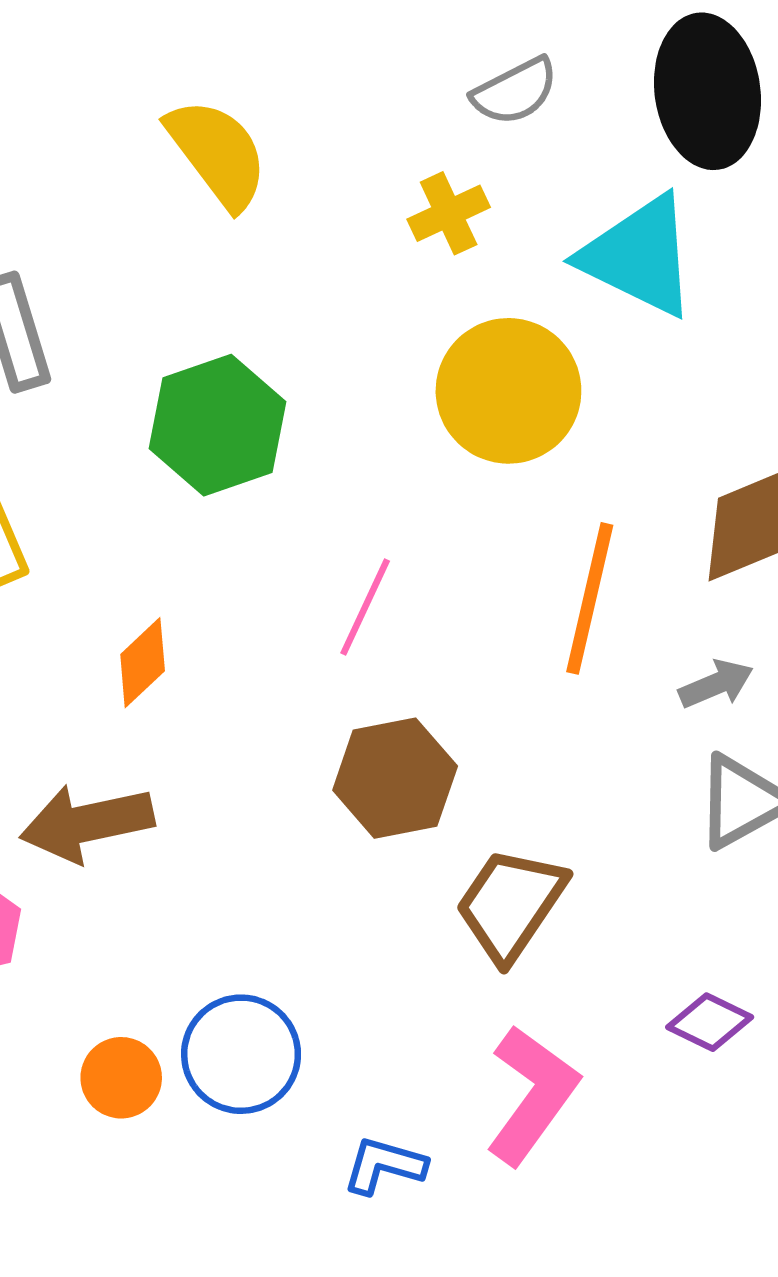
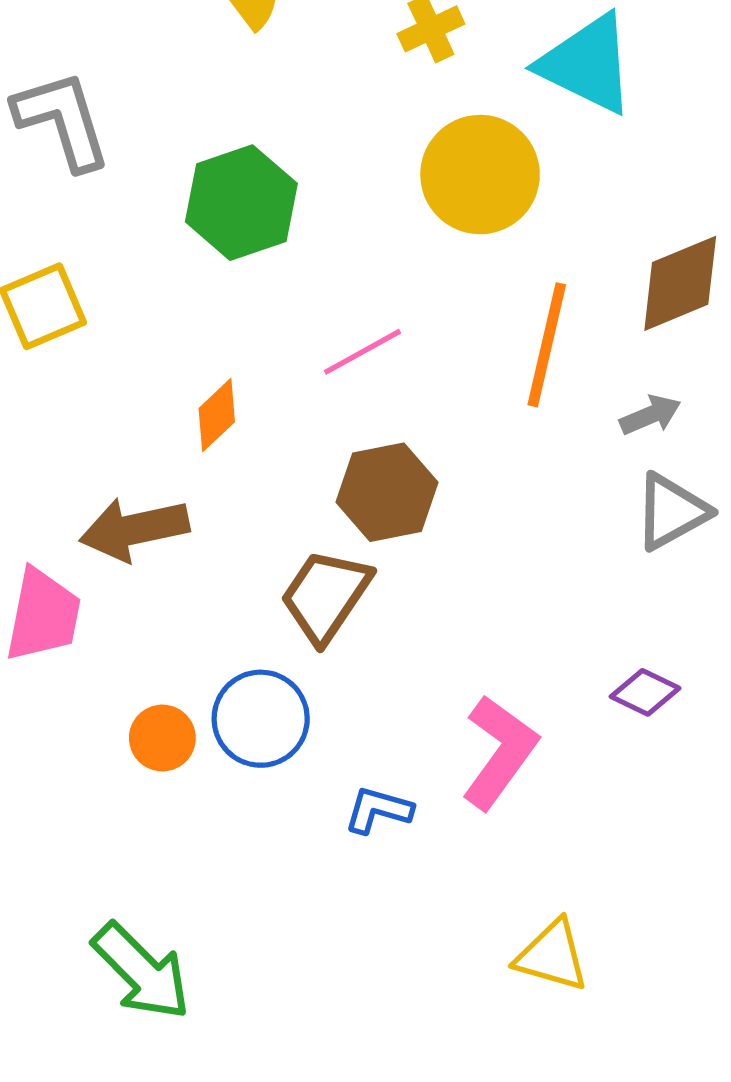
pink line: (365, 607) -> (362, 352), turned 36
orange diamond: (143, 663) -> (217, 415), moved
brown trapezoid: (511, 904) -> (326, 596), moved

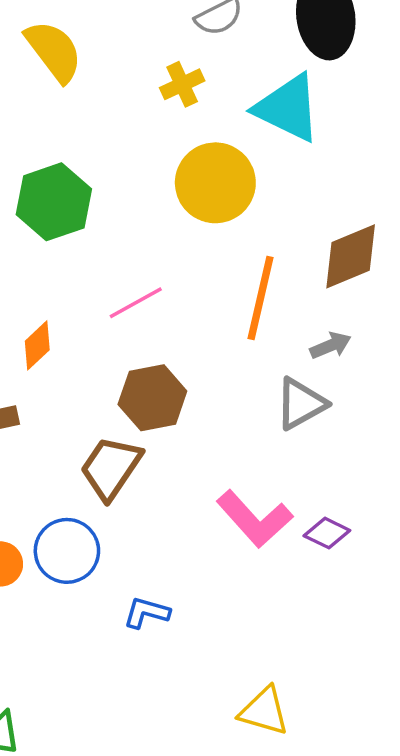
gray triangle: (671, 512) -> (301, 404), moved
pink L-shape: (499, 752) -> (255, 519), moved, turned 102

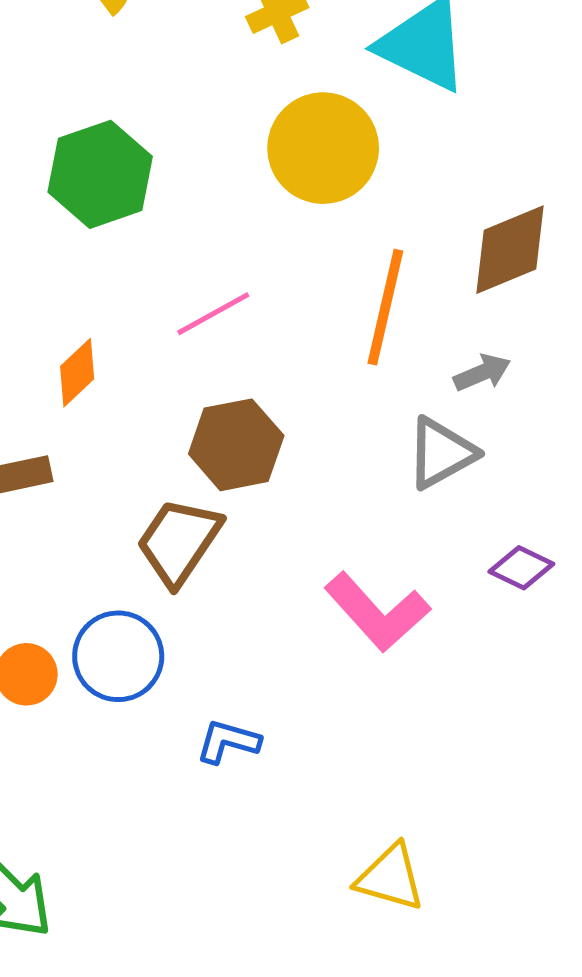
purple diamond: (327, 533) -> (521, 568), moved

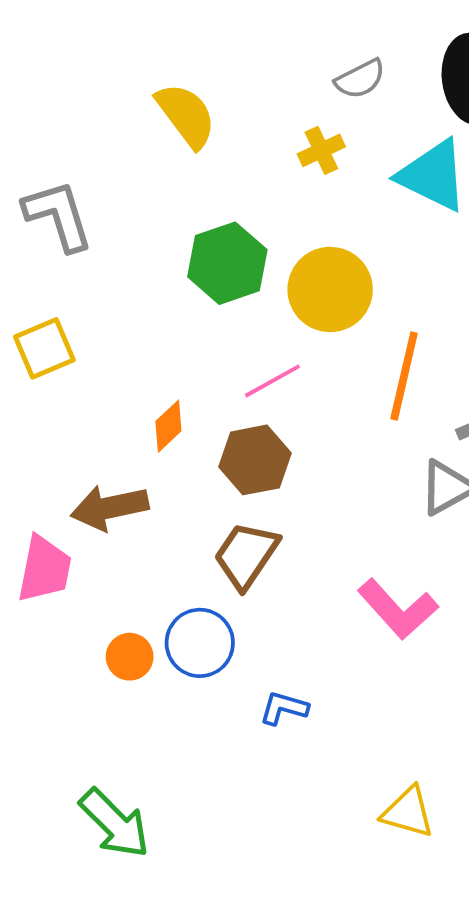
yellow circle: (323, 148) -> (330, 289), moved
green hexagon: (100, 174) -> (227, 263), moved
brown hexagon: (236, 445) -> (255, 460), moved

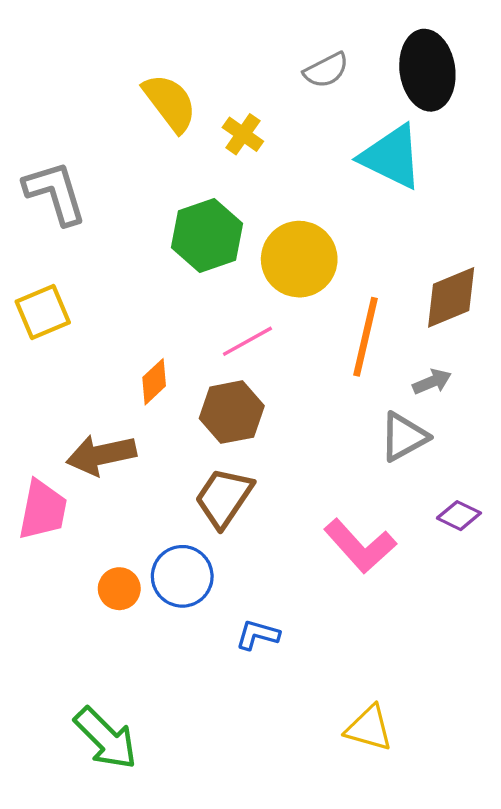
yellow cross: (321, 150) -> (243, 134), moved, turned -30

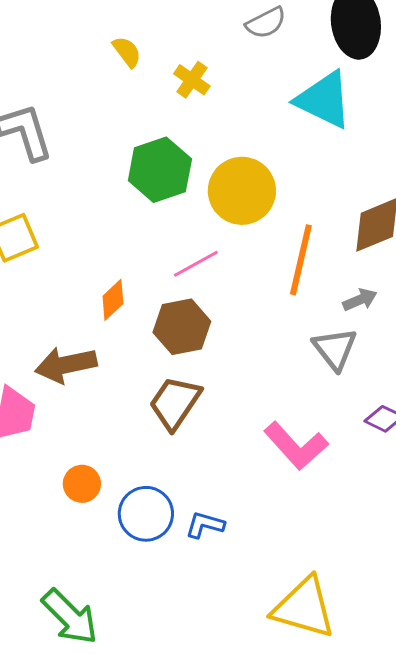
yellow semicircle: (170, 103) -> (127, 52), size x0.6
gray triangle: (404, 437) -> (335, 349), turned -39
blue circle: (182, 576) -> (146, 514), moved
yellow triangle: (369, 728) -> (304, 608), size x1.5

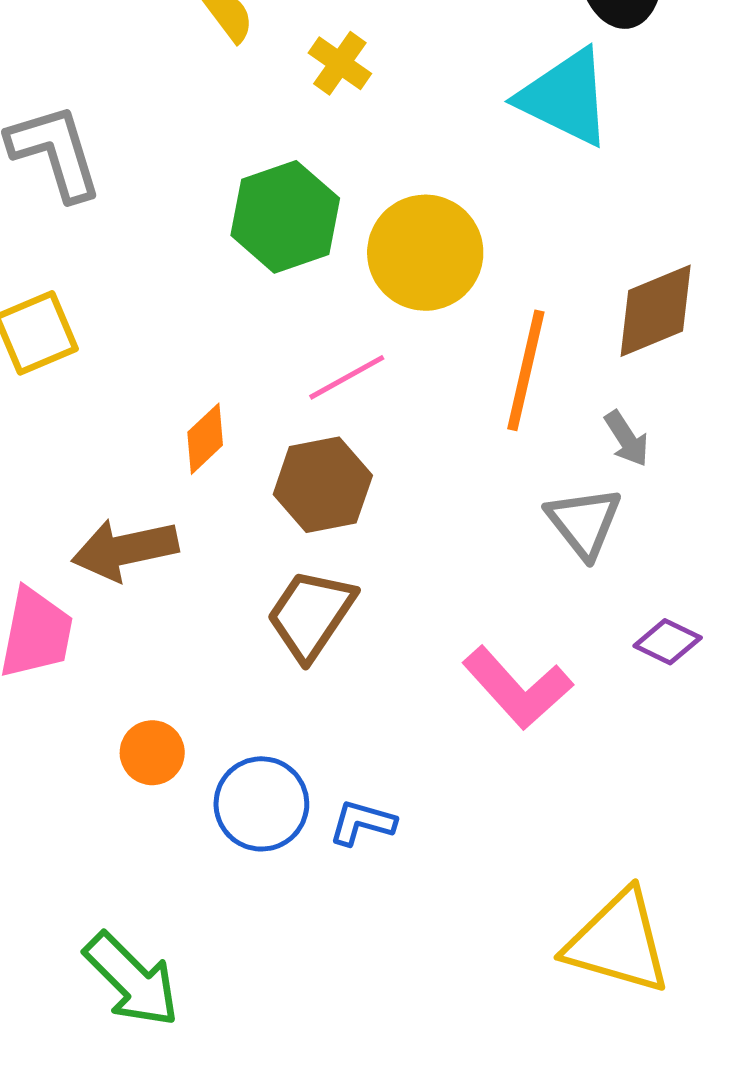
gray arrow: (360, 300) -> (627, 439), turned 80
yellow triangle: (304, 608) -> (618, 942), moved

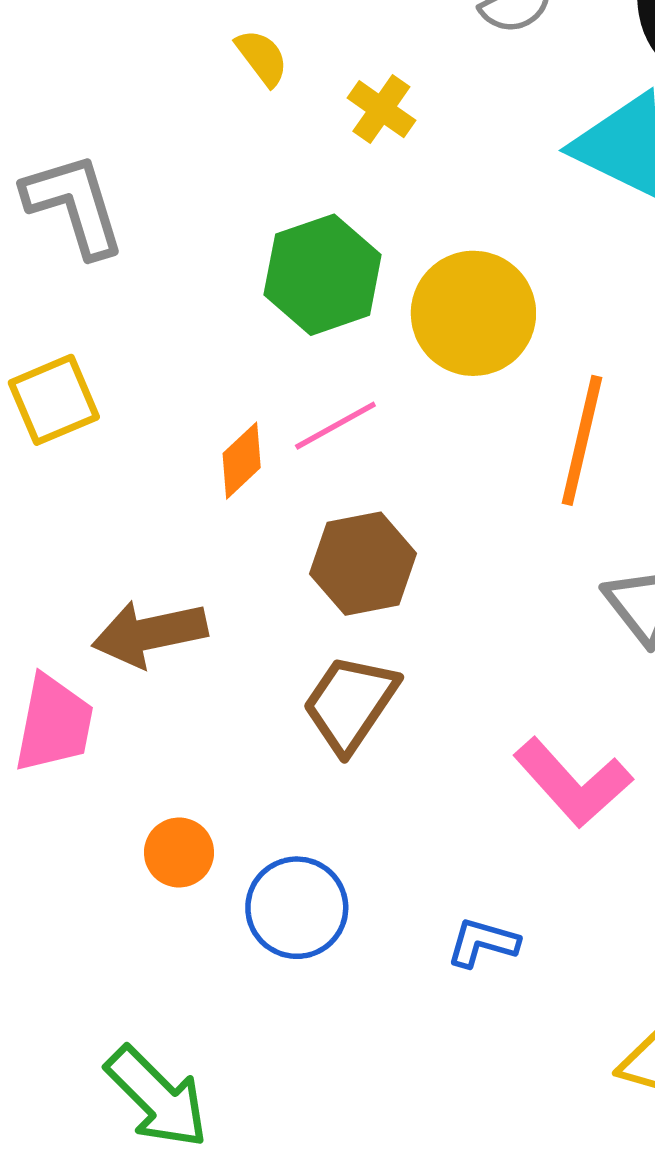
pink line: (347, 377) -> (335, 426), moved
orange diamond: (205, 439) -> (242, 461), moved
blue L-shape: (362, 823) -> (483, 943), moved

